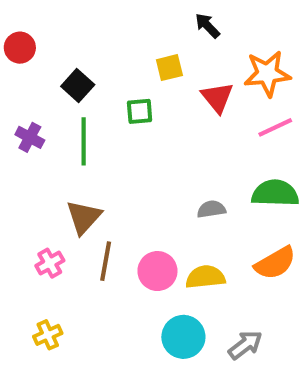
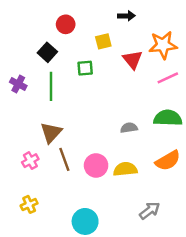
black arrow: (207, 26) -> (126, 16), turned 133
red circle: (20, 48) -> (66, 24), moved
brown line: (106, 261) -> (64, 159), turned -30
cyan circle: (183, 337) -> (85, 221), moved

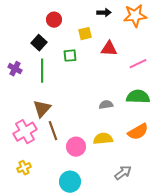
orange star: (163, 45) -> (135, 16), moved
red triangle: (133, 60) -> (109, 49), turned -48
pink cross: (30, 161) -> (25, 132), size x1.6
pink circle: (96, 165) -> (76, 147), moved

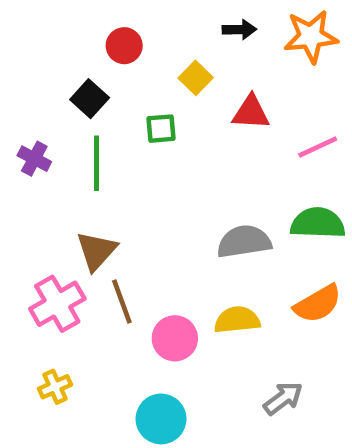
yellow square: (85, 34) -> (196, 78), turned -32
gray semicircle: (106, 105) -> (244, 242), size x1.6

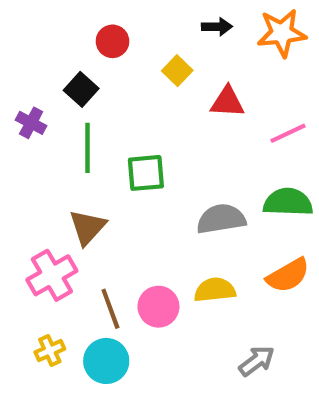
green square: (161, 129) -> (146, 173), moved, size x1.4
purple cross: (34, 159) -> (31, 123), moved
brown line: (122, 301) -> (110, 309), moved
cyan circle: (161, 419) -> (106, 361), moved

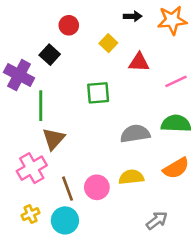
purple cross: (31, 123) -> (19, 75), size x1.6
green line: (87, 148) -> (41, 106), moved
green square: (146, 173) -> (98, 93), moved

